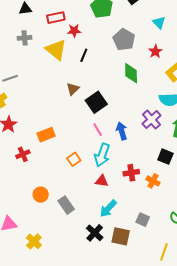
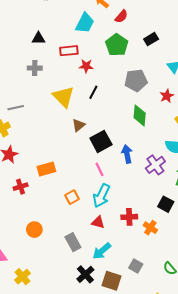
gray pentagon: (124, 40) -> (136, 80), turned 30
yellow triangle: (56, 50) -> (63, 97), moved
blue arrow: (122, 131) -> (127, 154), moved
gray rectangle: (66, 205) -> (73, 242), moved

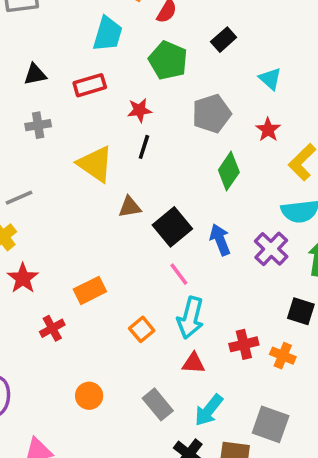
red star: (86, 66) -> (139, 110), moved
green diamond: (140, 115) -> (229, 171), turned 40
brown triangle: (79, 125) -> (130, 207), turned 40
gray square: (136, 266) -> (271, 424), size x1.5

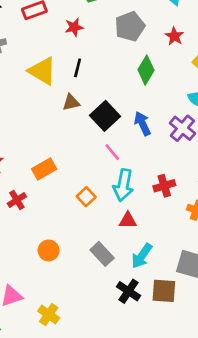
black line: (144, 147) -> (78, 68), moved
red cross: (244, 344) -> (164, 186), moved

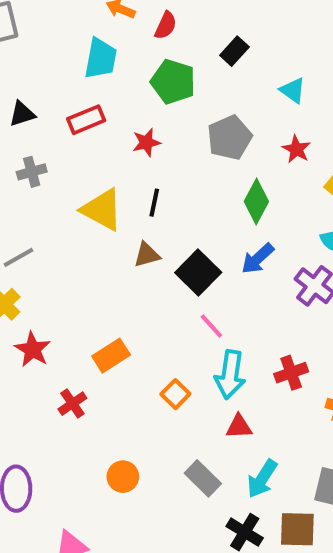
blue arrow: (142, 124) -> (258, 259), moved, turned -105

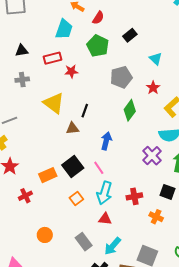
red star: (146, 142) -> (71, 71), moved
black line: (154, 203) -> (85, 111), moved
blue arrow: (258, 259) -> (106, 141), moved, turned 138
black square: (198, 273) -> (73, 166), moved

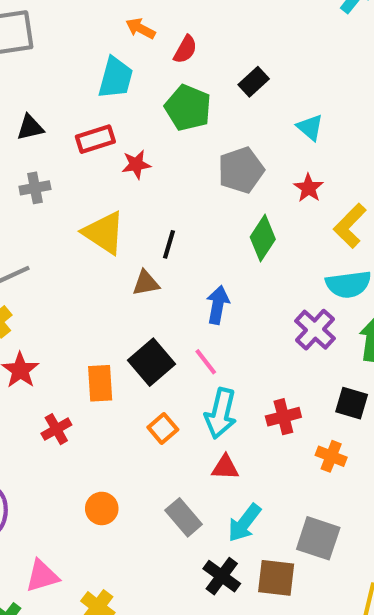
orange rectangle: (48, 175) -> (100, 383), turned -66

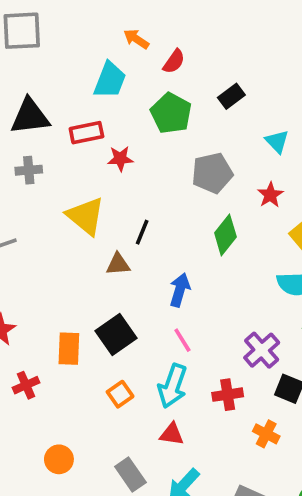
black triangle: (30, 127) -> (30, 116), size x1.6
purple cross: (315, 330) -> (262, 350), moved
pink line: (206, 362) -> (182, 340), moved

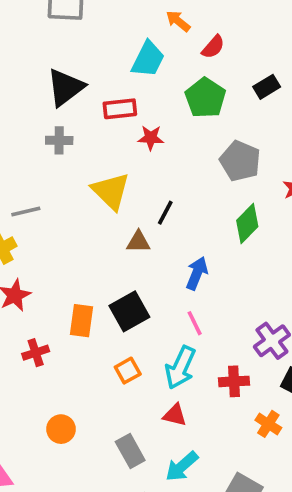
black triangle: (30, 116) -> (66, 87), turned -36
gray pentagon: (212, 173) -> (240, 161), turned 30

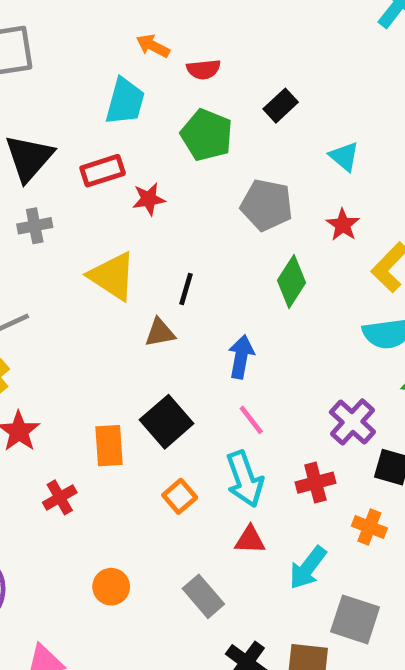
red semicircle: (213, 47) -> (203, 69), turned 55
cyan arrow: (180, 368) -> (245, 479), turned -33
cyan arrow: (182, 466) -> (308, 568), moved

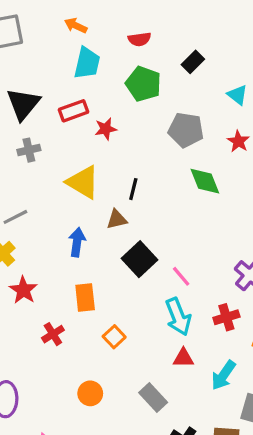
orange arrow: (153, 46) -> (76, 26), moved
green diamond: (291, 281) -> (205, 181), turned -52
blue arrow: (241, 357) -> (77, 242), moved
black square: (167, 422) -> (139, 259), moved
orange square: (180, 496) -> (114, 337), moved

